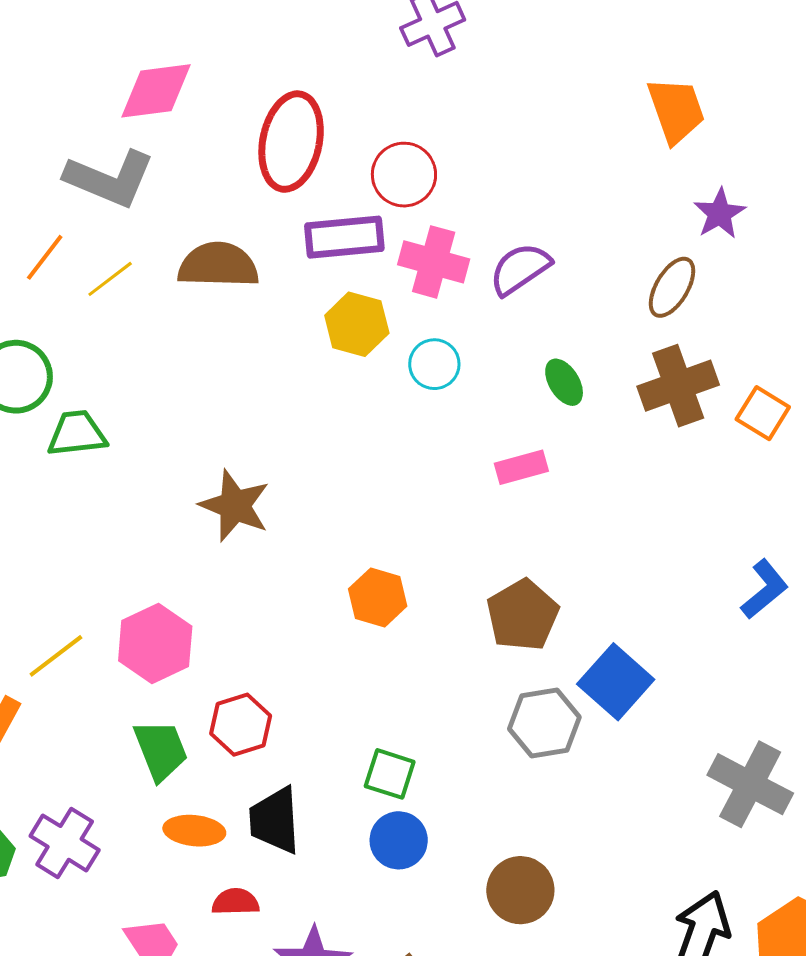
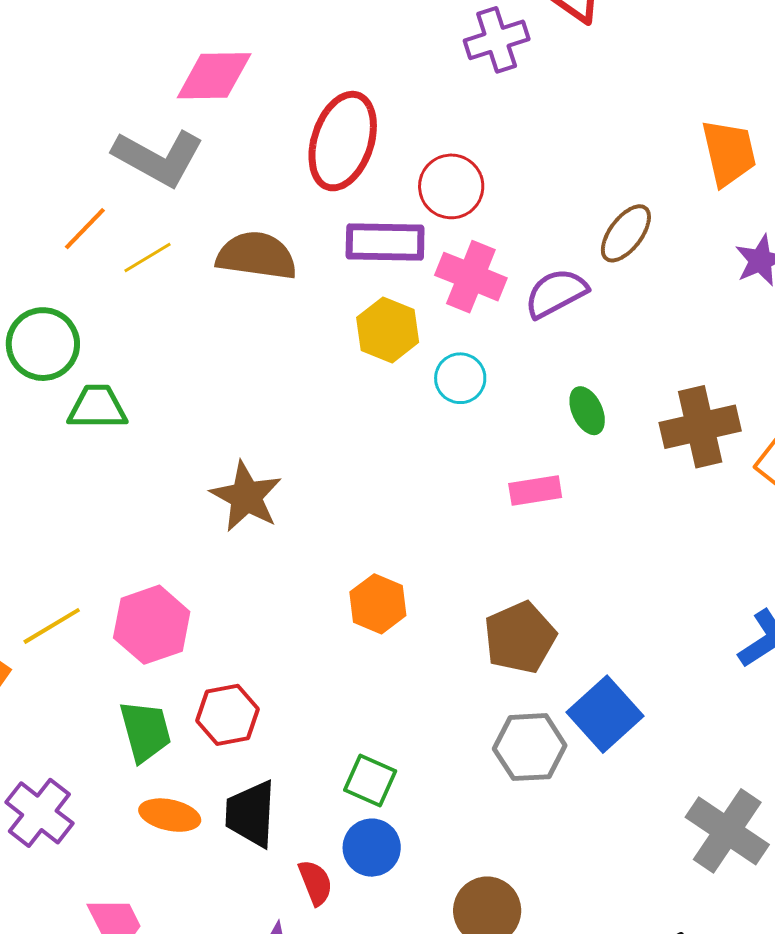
brown ellipse: (672, 287) -> (626, 233), moved
red semicircle: (235, 902) -> (315, 883), moved, turned 63

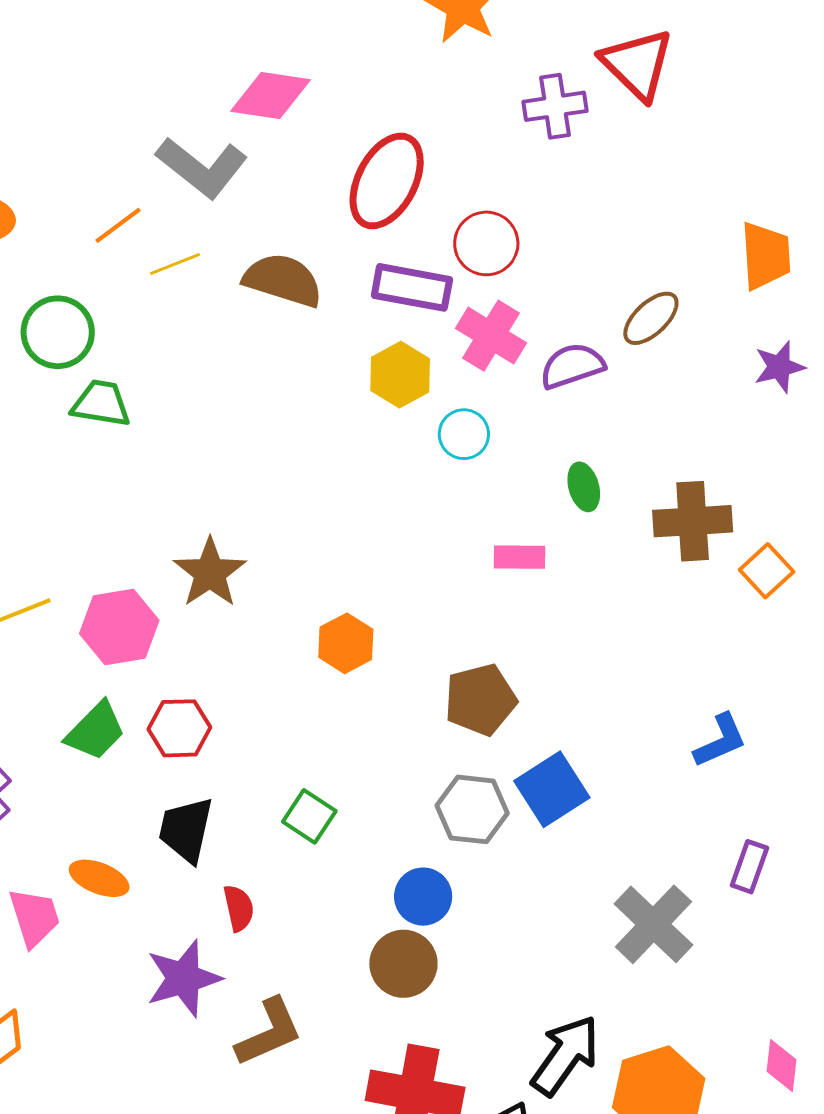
brown star: (246, 497) -> (210, 573), moved
green trapezoid: (145, 731) -> (95, 731), turned 50
orange ellipse: (170, 815) -> (99, 878), moved
blue circle: (372, 848) -> (423, 897), moved

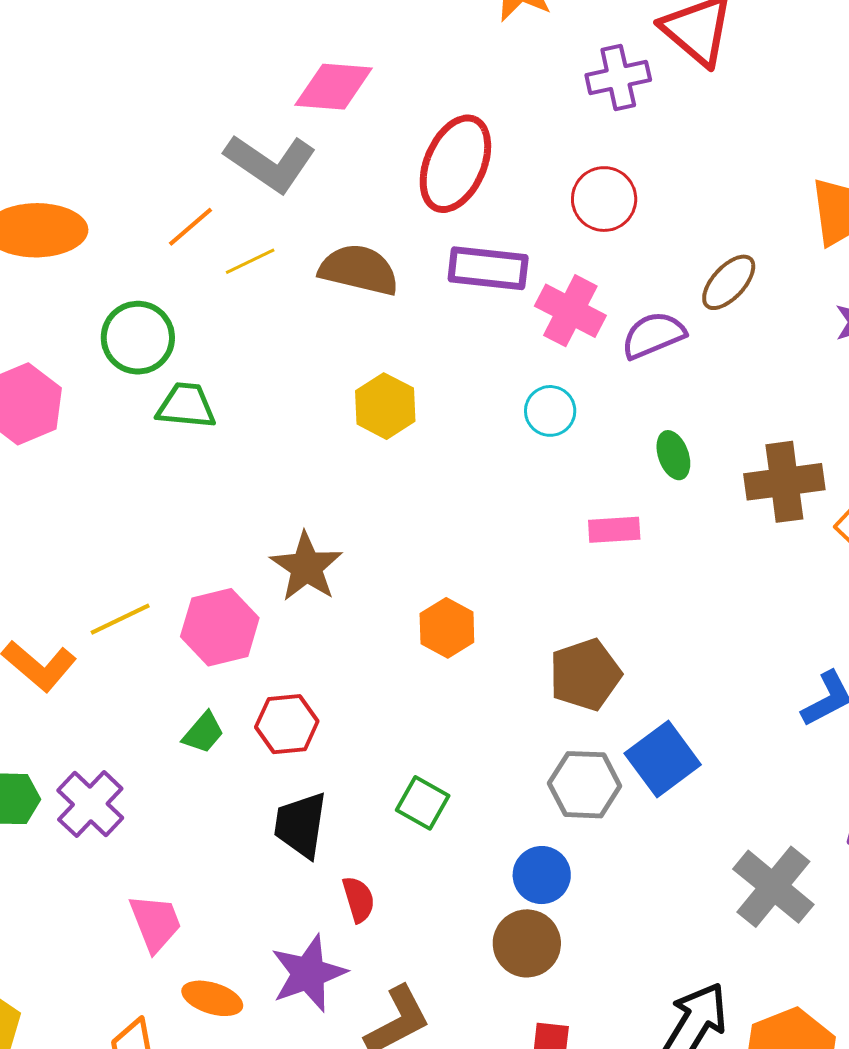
red circle: (486, 243) -> (604, 199), moved
yellow hexagon: (400, 375) -> (385, 406), moved
green trapezoid: (95, 731) -> (203, 733), size x0.7
orange ellipse: (99, 878) -> (212, 998), moved

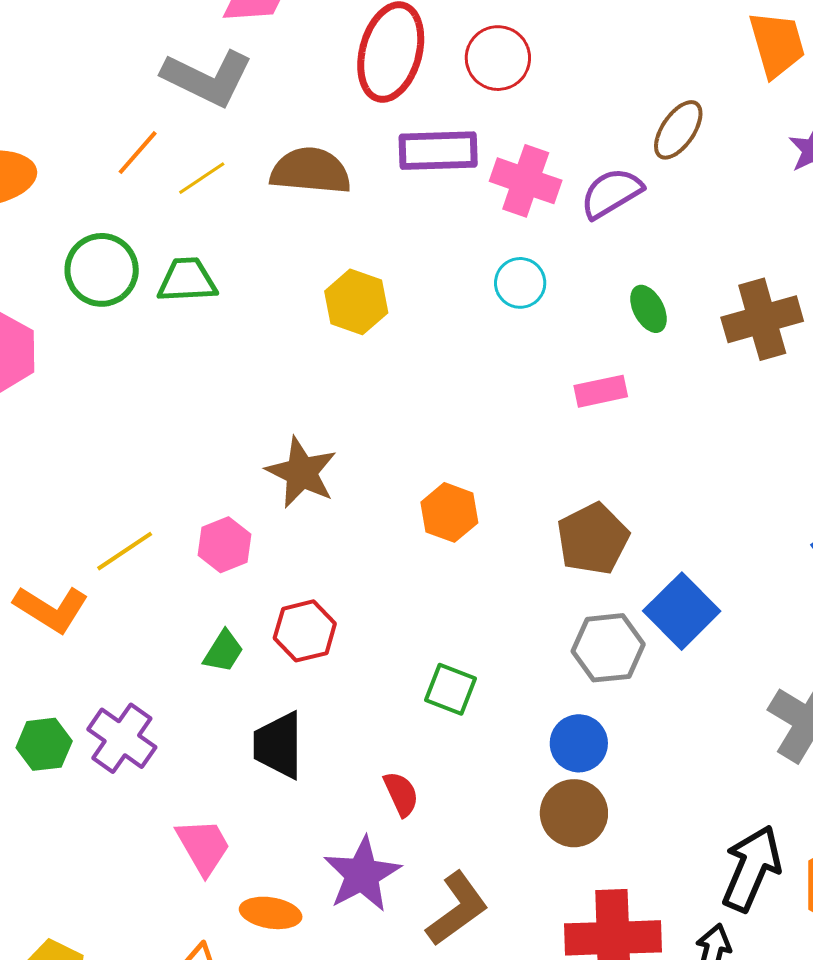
red circle: (604, 199) -> (498, 58), moved
green trapezoid: (186, 406) -> (187, 280), moved
pink hexagon: (220, 627) -> (224, 545), size x0.7
black trapezoid: (301, 825) -> (278, 745), moved

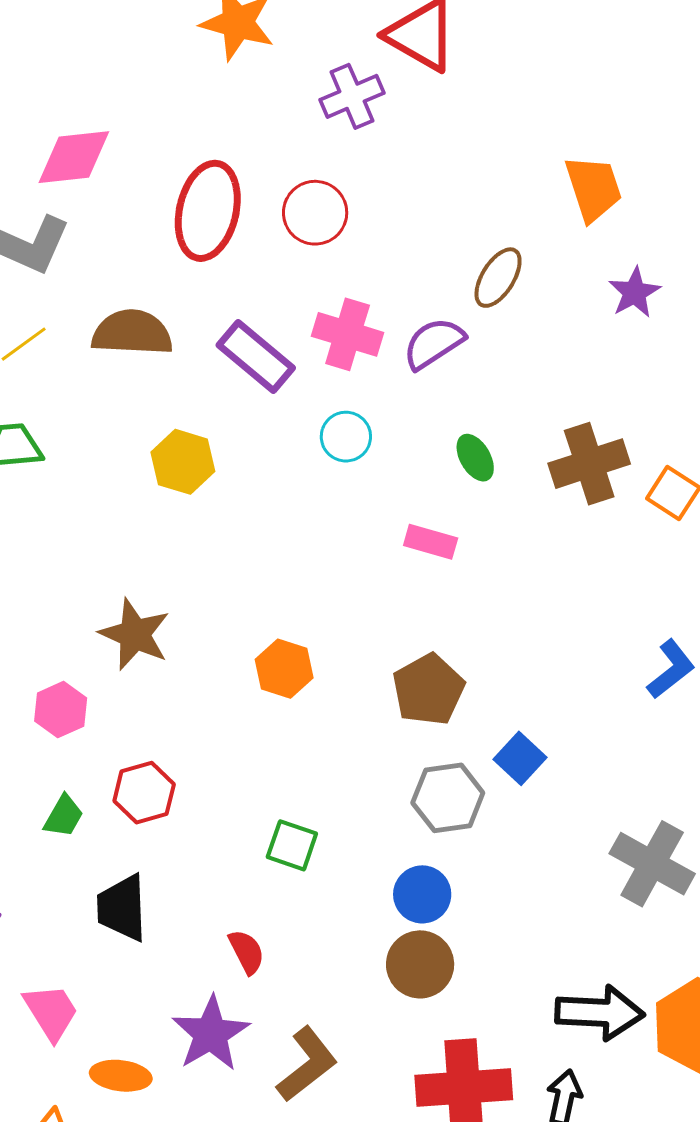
purple rectangle: (438, 151) -> (256, 357), moved, turned 44
pink rectangle: (601, 391) -> (431, 542), turned 30
blue square: (682, 611) -> (520, 758), size x0.7
black arrow: (752, 868) -> (600, 1013), turned 72

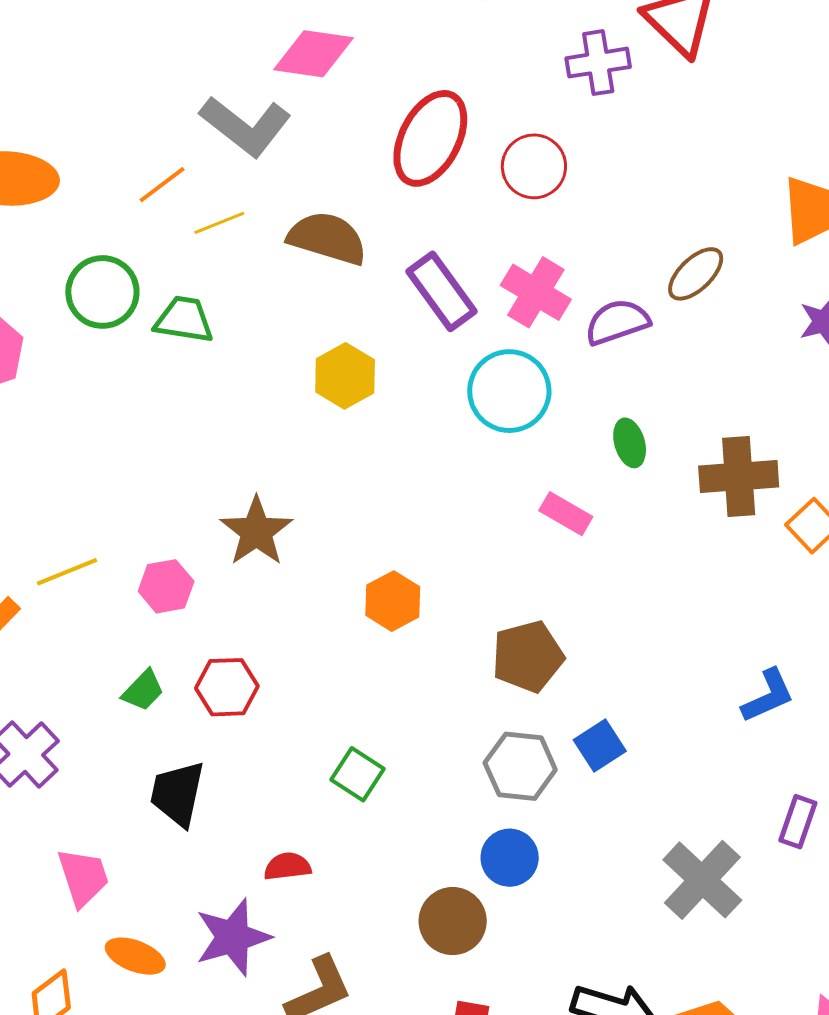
cyan circle: (346, 437) -> (509, 391), size x1.6
blue circle: (422, 894) -> (510, 858), moved
red semicircle: (247, 952) -> (287, 866), turned -84

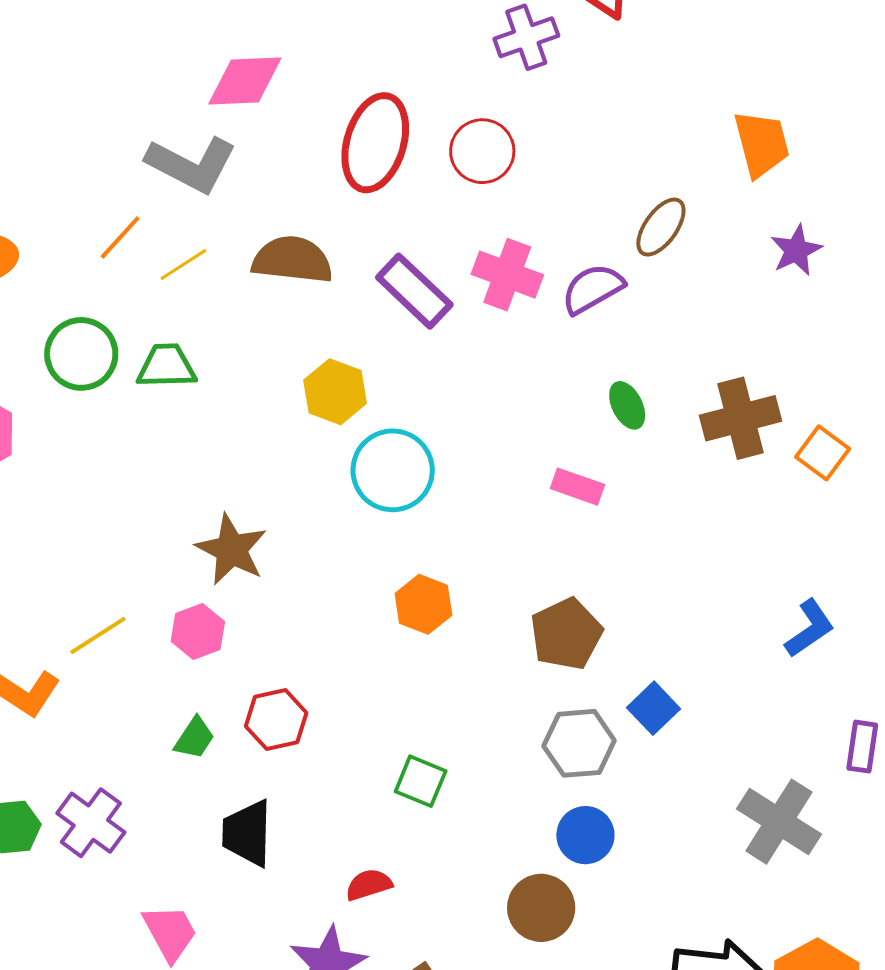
cyan circle: (509, 391) -> (393, 470), moved
brown star: (256, 531) -> (231, 550), moved

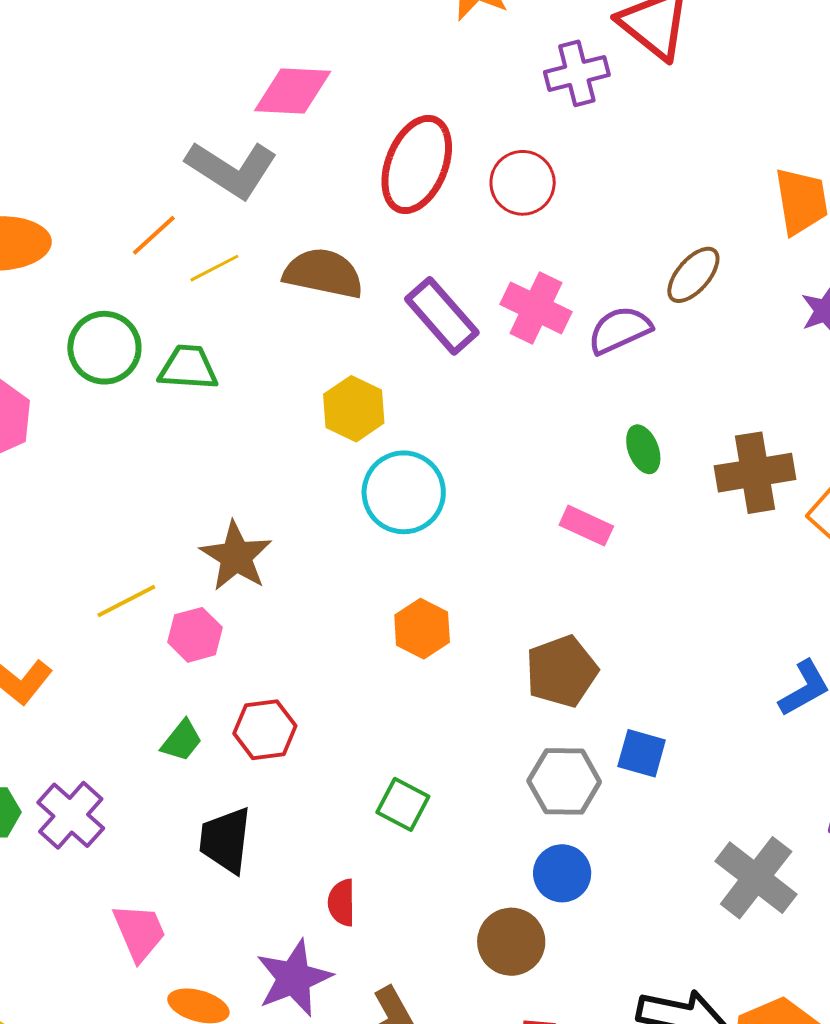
yellow line: (98, 636) -> (126, 601), moved
blue square: (654, 708) -> (642, 753), turned -36
red semicircle: (369, 885) -> (342, 903), turned -78

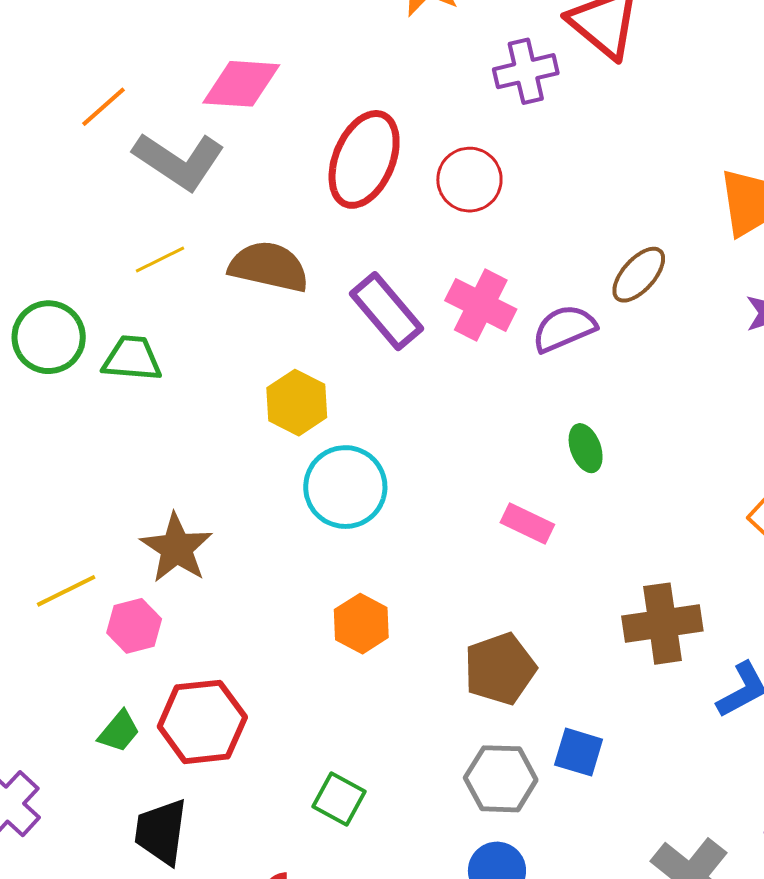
orange line: (154, 235) -> (103, 107), moved
brown cross: (755, 473) -> (662, 624), moved
red hexagon: (265, 730) -> (202, 722), size x1.4

